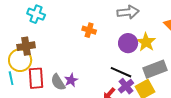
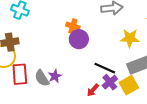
yellow star: (146, 42) -> (130, 38), turned -30
purple circle: (128, 43) -> (79, 39), moved

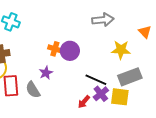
orange cross: (73, 26) -> (55, 49), moved
purple star: (55, 76) -> (46, 73), moved
yellow square: (129, 85) -> (120, 97), turned 36

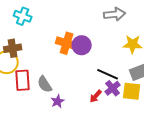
orange cross: (55, 49) -> (67, 43), size x1.5
purple star: (46, 73) -> (58, 101), moved

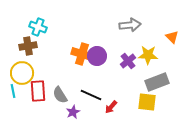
brown cross: (13, 48) -> (28, 46), moved
black line: (108, 74) -> (91, 95), moved
purple cross: (113, 88) -> (128, 61), moved

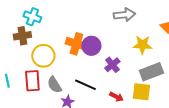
purple cross: (128, 61) -> (112, 65), moved
yellow circle: (22, 73) -> (43, 56), moved
red arrow: (111, 107) -> (116, 97), moved, turned -104

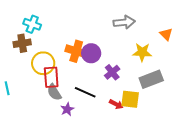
red rectangle: (32, 81) -> (51, 77), moved
yellow square: (141, 92) -> (130, 99), moved

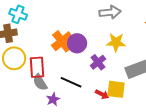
orange cross: (76, 51) -> (62, 41), turned 35
yellow star: (142, 52) -> (116, 42), moved
yellow circle: (43, 63) -> (14, 58), moved

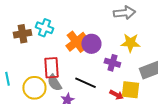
cyan cross: (18, 14) -> (44, 28), moved
yellow circle: (14, 58) -> (34, 88), moved
purple cross: (98, 62) -> (112, 63), turned -35

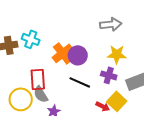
purple cross: (112, 63) -> (109, 75), moved
black line: (85, 83) -> (80, 82), moved
yellow square: (130, 90) -> (117, 101), turned 36

